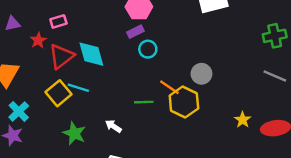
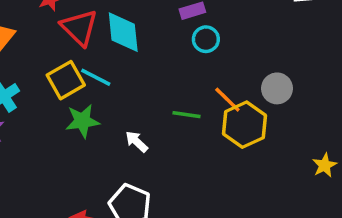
red triangle: (61, 56) -> (79, 28), turned -48
green star: (74, 133) -> (82, 121), moved, turned 30

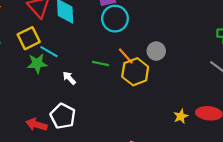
cyan circle: (206, 39) -> (115, 19), size x1.6
cyan line: (96, 77) -> (49, 52), moved
yellow star: (325, 165) -> (181, 116), moved

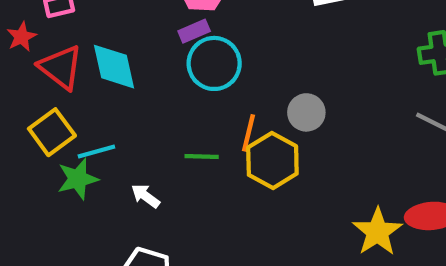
cyan line: (49, 52) -> (96, 151), turned -36
orange line: (126, 56) -> (248, 133), turned 66
yellow star: (181, 116) -> (377, 232), size x1.6

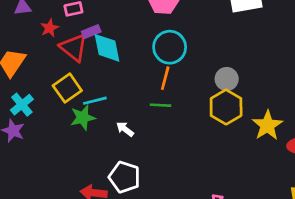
purple rectangle: (194, 31) -> (91, 32), moved
orange line: (248, 133) -> (165, 78), moved
yellow hexagon: (272, 160) -> (226, 107), moved
yellow star: (377, 232) -> (267, 125), moved

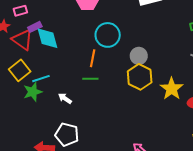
cyan circle: (170, 47) -> (108, 35), moved

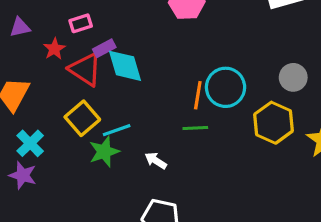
cyan circle: (108, 35) -> (226, 87), moved
gray circle: (139, 56) -> (293, 77), moved

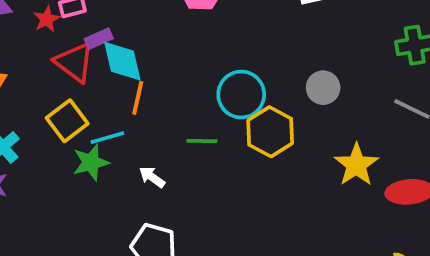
red star: (54, 49) -> (47, 19), moved
orange line: (198, 95) -> (138, 98), moved
yellow hexagon: (274, 123) -> (270, 132), moved

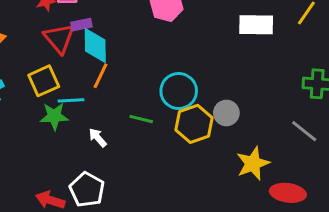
gray circle: (323, 88) -> (226, 113), moved

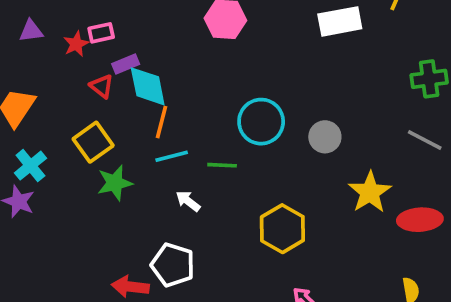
red triangle: (59, 38) -> (102, 86), size x0.6
cyan line: (71, 100) -> (172, 156), moved
yellow hexagon: (194, 124) -> (282, 229), moved
white arrow: (98, 138) -> (188, 201), moved

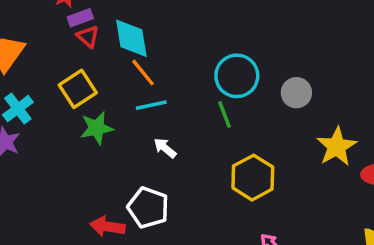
purple rectangle: (126, 64) -> (80, 18), moved
orange line: (162, 122) -> (143, 73), turned -56
green line: (222, 165) -> (224, 114), moved, turned 64

